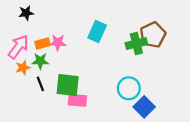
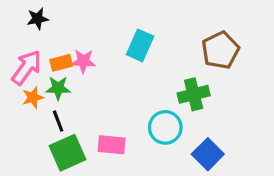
green cross: (136, 44) -> (194, 94), moved
green square: (68, 85) -> (68, 153), moved, turned -30
cyan circle: (129, 88) -> (165, 127), moved

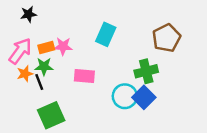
black line: (58, 121) -> (39, 82), moved
pink rectangle: (112, 145) -> (84, 76), moved
blue square: (208, 154) -> (144, 97), moved

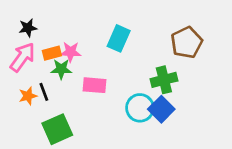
black star: (29, 14) -> (28, 28), moved
green star: (44, 66) -> (61, 69), moved
orange star: (25, 74) -> (28, 96), moved

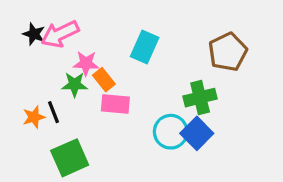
black star: (28, 28) -> (34, 34), turned 30
orange rectangle: (52, 53) -> (104, 80), moved, turned 66
pink arrow: (23, 57) -> (60, 34), moved, turned -152

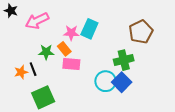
black star: (34, 34) -> (11, 11), moved
pink star: (86, 63) -> (71, 33), moved

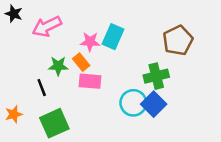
orange star: (21, 72) -> (14, 114), moved

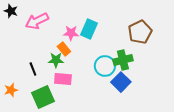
green star: (58, 66) -> (56, 60), moved
pink rectangle: (90, 81) -> (63, 79), moved
cyan circle: (133, 103) -> (105, 66), moved

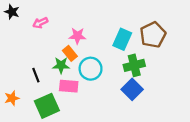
pink arrow: (37, 21) -> (40, 23), size x0.6
cyan rectangle: (89, 29) -> (122, 39), moved
cyan circle: (105, 66) -> (91, 69), moved

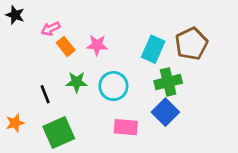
orange rectangle: (70, 53) -> (66, 46), moved
pink rectangle: (69, 86) -> (126, 127), moved

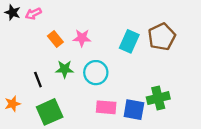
pink arrow: (51, 29) -> (33, 14), moved
green cross: (168, 82) -> (158, 98), moved
blue square: (165, 112) -> (134, 110), moved, turned -35

